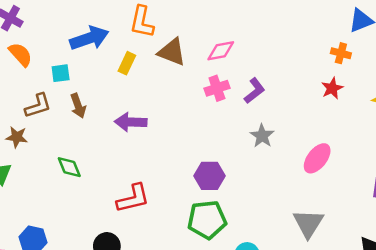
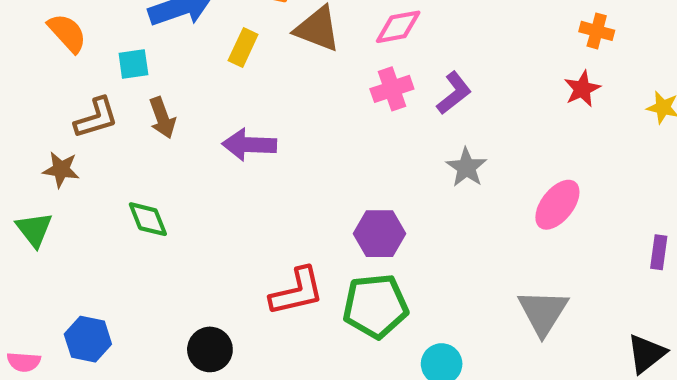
red L-shape: (133, 198) -> (297, 292), moved

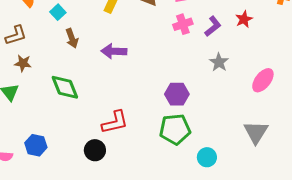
cyan square: (133, 64) -> (58, 12), turned -35
red star: (582, 89) -> (244, 19), moved
brown L-shape: (96, 118) -> (16, 35), moved
green diamond: (148, 219) -> (65, 87), size x1.4
red L-shape: (297, 292) -> (115, 122), moved

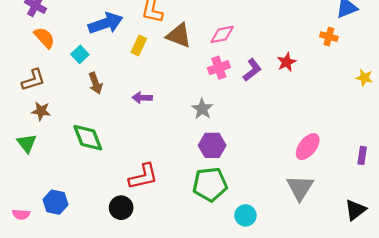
purple arrow: (114, 51) -> (142, 98), size x0.7
gray star: (219, 62) -> (202, 109), moved
pink ellipse: (263, 80) -> (308, 147), moved

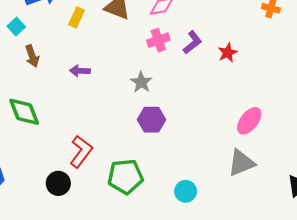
red star: (287, 62) -> (228, 53), moved
red L-shape: (143, 177) -> (81, 152), turned -40
green pentagon: (210, 184) -> (125, 177), moved
gray triangle: (300, 188) -> (241, 163), turned 36

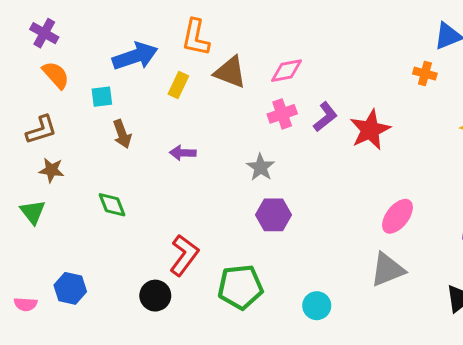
cyan square: (16, 26) -> (102, 97), turned 36
red star: (228, 53) -> (370, 130), size x1.6
green diamond: (24, 112) -> (112, 205), size x0.7

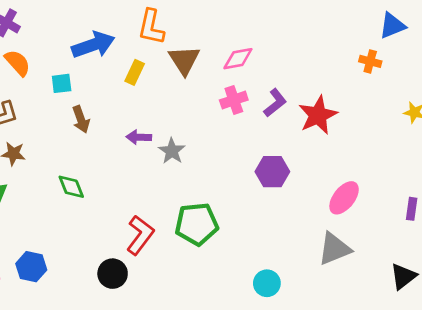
brown triangle: (230, 72) -> (184, 60), turned 36
gray star: (261, 167) -> (172, 151), moved
purple hexagon: (273, 215) -> (272, 172), moved
green pentagon: (240, 287) -> (197, 224), moved

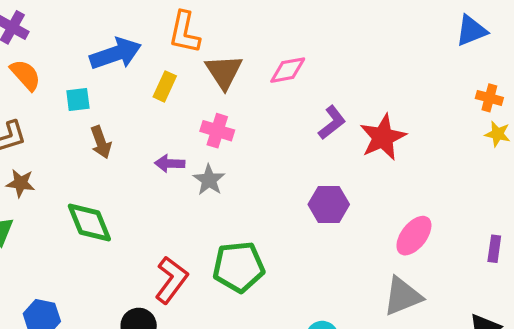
orange cross: (370, 61) -> (489, 98), moved
pink cross: (234, 100) -> (217, 131), moved, turned 36
green diamond: (71, 187) -> (89, 223), size x1.4

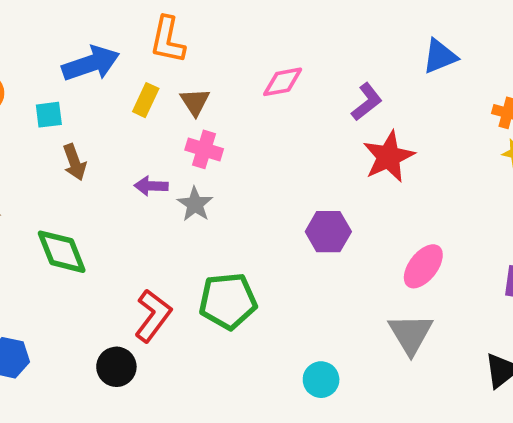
blue triangle: (471, 31) -> (440, 56), moved
brown triangle: (224, 72) -> (195, 102), moved, size x0.7
purple L-shape: (332, 122) -> (367, 102), moved
gray triangle: (402, 296) -> (411, 334), turned -39

